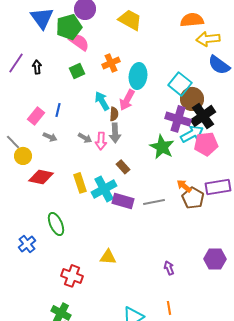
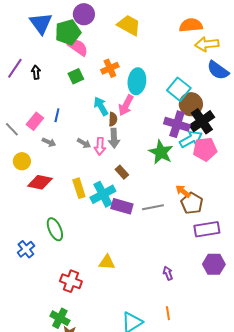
gray line: (13, 142) -> (12, 129), moved
purple rectangle: (218, 187) -> (207, 229), moved

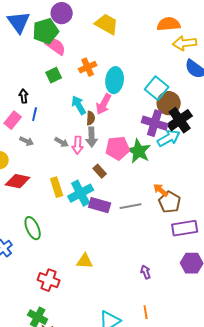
black arrow: (36, 72) -> (24, 96), moved
pink pentagon: (205, 149) -> (118, 148), moved

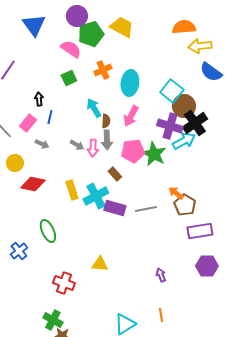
green pentagon: (46, 31) -> (91, 34), moved
pink arrow: (104, 104) -> (131, 116), moved

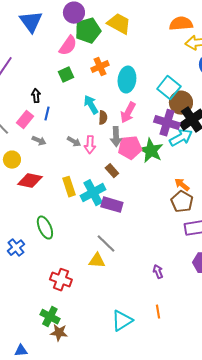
pink semicircle: (71, 49) -> (68, 46), turned 90
gray arrow: (107, 140) -> (116, 137), moved
orange arrow: (176, 193) -> (182, 185), moved
gray line: (146, 209) -> (106, 244), moved, turned 55

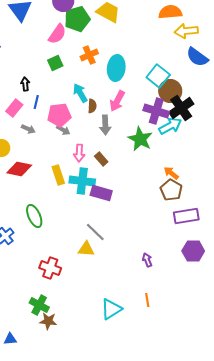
pink arrow: (90, 145) -> (79, 153), moved
pink pentagon: (130, 148) -> (59, 115), moved
cyan cross: (93, 193) -> (82, 181), turned 35

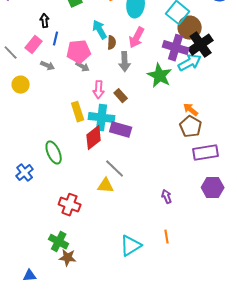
red diamond: (19, 169) -> (94, 138), moved, turned -50

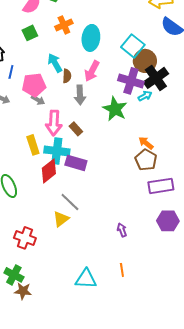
cyan arrow: (190, 63) -> (145, 96), size x0.6
pink arrow: (99, 90) -> (54, 123), size x1.4
yellow triangle: (106, 186) -> (61, 219), turned -42
cyan triangle: (131, 246) -> (86, 279), turned 35

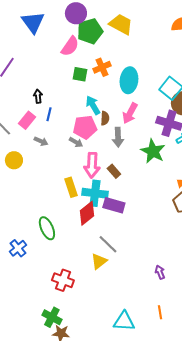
green square: (30, 33) -> (80, 74), moved, turned 35
pink pentagon: (34, 85) -> (85, 127), moved

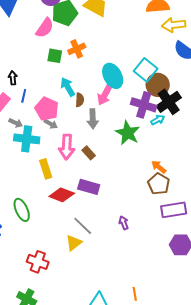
cyan ellipse: (129, 80) -> (113, 76), moved, turned -35
pink pentagon: (85, 127) -> (47, 109), moved, turned 30
cyan cross: (95, 193) -> (27, 139), moved
red diamond: (87, 213) -> (62, 195), turned 60
purple arrow: (160, 272) -> (124, 223), moved

